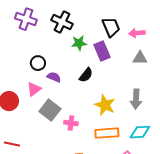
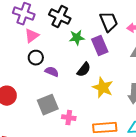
pink triangle: (34, 89) -> (32, 36), moved
yellow star: (105, 105) -> (103, 88), moved
gray square: (50, 110) -> (48, 105), turned 30

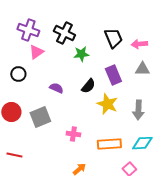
purple rectangle: (100, 46) -> (113, 75), moved
black circle: (36, 58) -> (18, 74), moved
gray square: (48, 105) -> (40, 117), moved

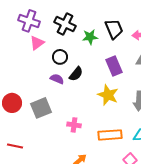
green star: (81, 54) -> (90, 37), moved
black circle: (18, 74) -> (60, 57), moved
black semicircle: (88, 86) -> (76, 74), moved

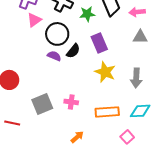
black circle: (60, 57) -> (57, 34), size x1.5
purple rectangle: (114, 66) -> (99, 43), moved
gray square: (41, 108) -> (42, 104), moved

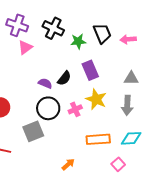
black circle: (57, 34) -> (48, 108), moved
gray triangle: (140, 37) -> (131, 78), moved
pink cross: (71, 102) -> (75, 109), moved, turned -32

